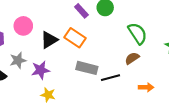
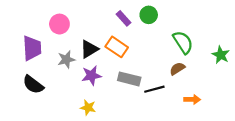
pink circle: (23, 26) -> (59, 24), moved
gray star: (18, 60) -> (66, 59), moved
purple star: (41, 70) -> (91, 75), moved

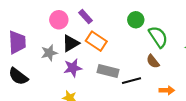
green circle: (149, 15) -> (136, 20), moved
purple rectangle: (124, 18) -> (86, 17), moved
pink circle: (59, 24) -> (59, 20), moved
brown semicircle: (177, 69) -> (153, 61), turned -96

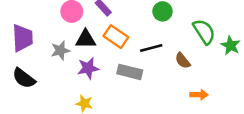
green semicircle: (158, 37) -> (204, 32), moved
black triangle: (71, 43) -> (86, 39), turned 30
black line: (132, 81) -> (151, 48), moved

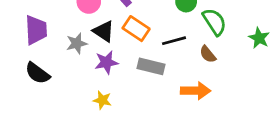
green semicircle: (204, 32) -> (214, 22), moved
black triangle: (86, 39) -> (104, 31), turned 35
orange arrow: (199, 95) -> (196, 91), moved, size x1.5

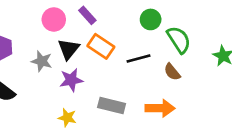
black triangle: (104, 31) -> (69, 49), turned 35
gray star: (77, 43) -> (42, 61), turned 30
gray rectangle: (151, 66) -> (112, 106), moved

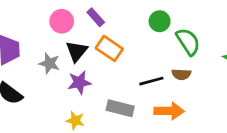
black line: (138, 58) -> (151, 81), moved
brown semicircle: (172, 72) -> (181, 74), turned -48

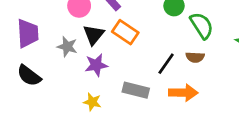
black line: (151, 81) -> (166, 64), turned -40

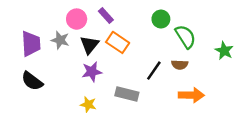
gray star: (67, 47) -> (60, 40), moved
orange arrow: (183, 93) -> (191, 95), moved

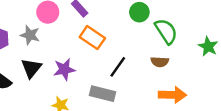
black triangle: (89, 45) -> (31, 68), moved
black line: (154, 71) -> (118, 67), moved

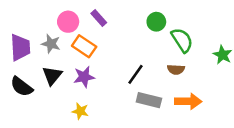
orange rectangle: (92, 38) -> (84, 46), moved
gray rectangle: (102, 94) -> (149, 100), moved

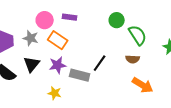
purple rectangle: (99, 18) -> (70, 17), turned -40
gray rectangle: (149, 100) -> (80, 75), moved
orange arrow: (188, 101) -> (143, 85), turned 30

